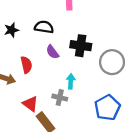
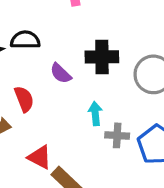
black semicircle: (44, 27) -> (25, 40), moved
gray cross: (60, 98) -> (117, 135), moved

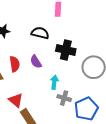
black semicircle: (25, 40) -> (40, 33), moved
purple semicircle: (61, 73) -> (36, 62), moved

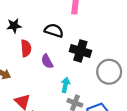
red semicircle: (15, 64) -> (26, 48), moved

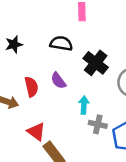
red semicircle: (26, 48) -> (31, 87), moved
black cross: (80, 51) -> (96, 63), turned 30

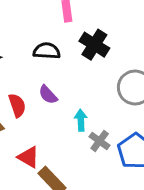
black cross: (96, 63) -> (94, 45), moved
gray cross: (98, 124) -> (100, 141), turned 30

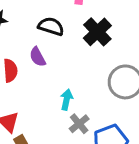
purple semicircle: (48, 95) -> (38, 57), moved

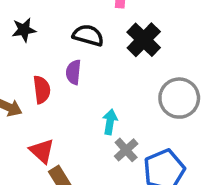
purple semicircle: (38, 57) -> (73, 72), turned 36

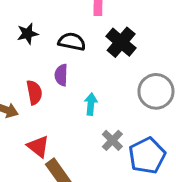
black star: (24, 30) -> (27, 34), moved
cyan arrow: (110, 122) -> (91, 104), moved

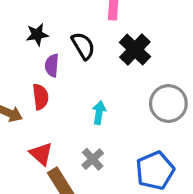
black semicircle: (72, 42) -> (83, 46), turned 44
purple semicircle: (61, 75) -> (52, 65), moved
gray cross: (112, 140) -> (93, 159), moved

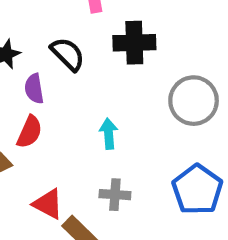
black cross: (135, 50) -> (134, 43), turned -32
red semicircle: (40, 97) -> (29, 132), turned 45
gray cross: (93, 159) -> (115, 195), turned -30

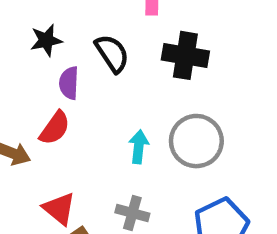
gray circle: (194, 101) -> (196, 141), moved

